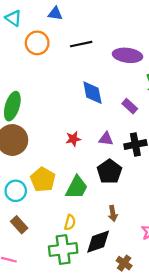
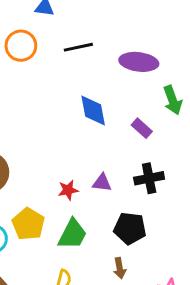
red star: (73, 139) -> (68, 190), moved
purple triangle: (106, 139) -> (102, 183), moved
black pentagon: (109, 172) -> (130, 228), moved, turned -30

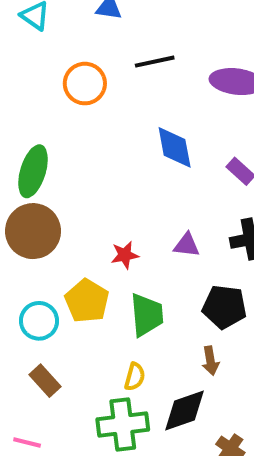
orange circle: (21, 46) -> (85, 84), moved
red star: (68, 190) -> (125, 255), moved
green trapezoid: (72, 234) -> (147, 315), turned -32

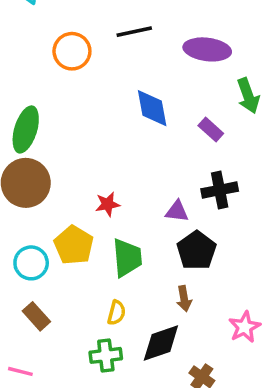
purple triangle: (187, 245) -> (177, 211), moved
black pentagon: (224, 307) -> (197, 250), turned 30
green cross: (123, 425) -> (106, 355), size x0.7

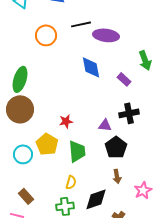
purple ellipse: (207, 49) -> (106, 35), moved
brown arrow: (184, 299) -> (117, 176), moved
brown rectangle: (36, 316) -> (26, 196), moved

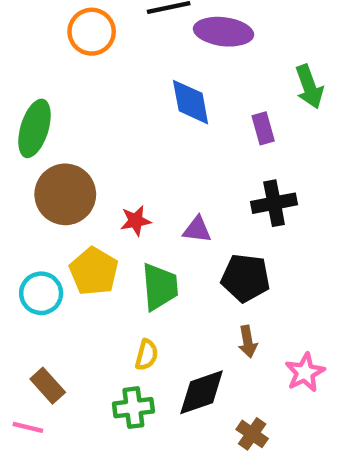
purple rectangle: (124, 79) -> (263, 128), turned 32
brown circle: (20, 109) -> (65, 194), moved
purple triangle: (105, 125) -> (197, 230), moved
black pentagon: (116, 147) -> (246, 278), turned -30

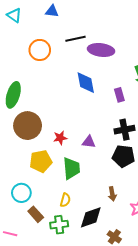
yellow pentagon: (94, 271) -> (41, 161), turned 30
black pentagon: (246, 278) -> (123, 156), moved
cyan circle: (41, 293) -> (21, 193), moved
brown rectangle: (48, 386) -> (36, 214), moved

